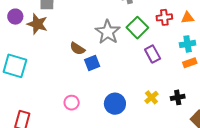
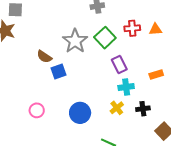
cyan cross: (188, 44) -> (126, 87), moved

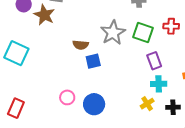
green square: (105, 38) -> (143, 32), turned -35
brown semicircle: (44, 57) -> (81, 45), turned -35
blue circle: (80, 113) -> (94, 104), moved

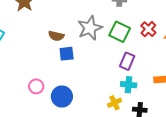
red cross: (171, 26) -> (148, 29), turned 35
purple rectangle: (154, 61) -> (127, 61), turned 36

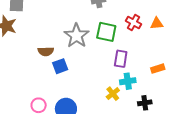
yellow cross: (115, 103) -> (113, 94), moved

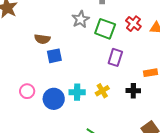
gray star: (76, 36) -> (81, 19), moved, size x0.7
cyan cross: (128, 81) -> (77, 92), moved
black cross: (145, 103) -> (133, 91), moved

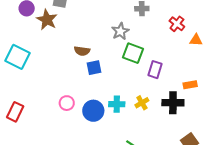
red cross: (133, 24) -> (177, 24), moved
green square: (105, 29) -> (133, 53), moved
black cross: (133, 91) -> (173, 103), size x1.5

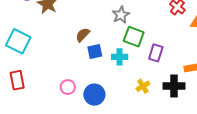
brown semicircle: (82, 51) -> (83, 35), turned 126
cyan cross: (117, 104) -> (120, 57), moved
red rectangle: (15, 112) -> (17, 80), moved, turned -36

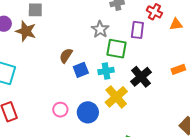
purple rectangle: (156, 53) -> (137, 30), moved
yellow cross: (143, 86) -> (116, 97), moved, size x1.6
black cross: (174, 86) -> (141, 77), moved, turned -30

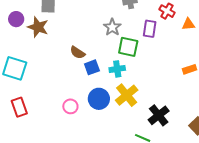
brown semicircle: (66, 56) -> (78, 53), turned -91
black cross: (141, 77) -> (159, 115), moved
blue circle: (88, 112) -> (99, 99), moved

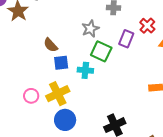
yellow cross: (127, 95) -> (58, 94), moved
blue circle: (99, 99) -> (65, 120), moved

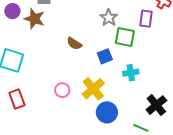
blue square: (61, 63) -> (105, 56), moved
cyan cross: (85, 70) -> (131, 73), moved
pink circle: (31, 96) -> (62, 90), moved

